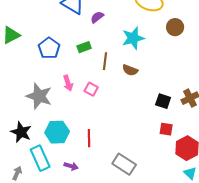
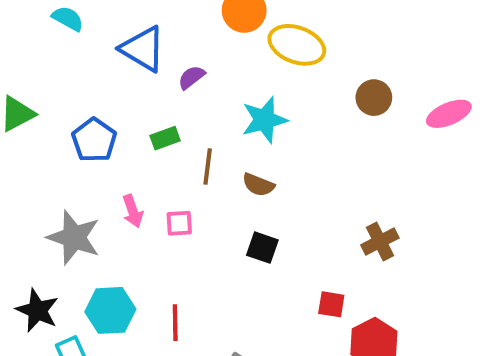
brown circle: (175, 27) -> (374, 98), moved
pink square: (91, 89) -> (179, 223), turned -32
black square: (163, 101) -> (262, 248), moved

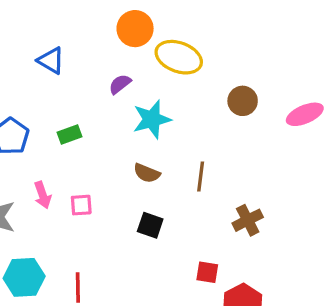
blue triangle: (143, 49) -> (51, 61), size x0.7
purple semicircle: (191, 77) -> (120, 84), moved
brown line: (208, 166) -> (201, 176), moved

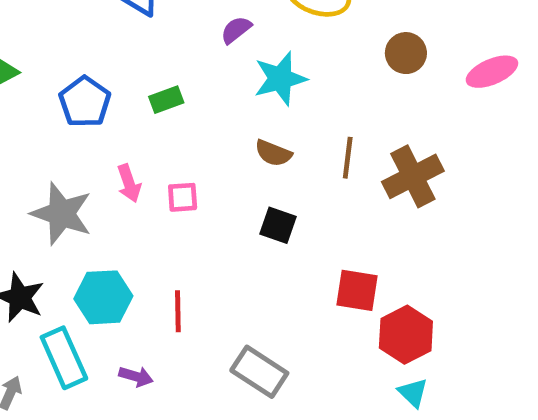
brown cross: (248, 220) -> (413, 176), moved, size x1.4
red square: (207, 272) -> (357, 290), size x1.4

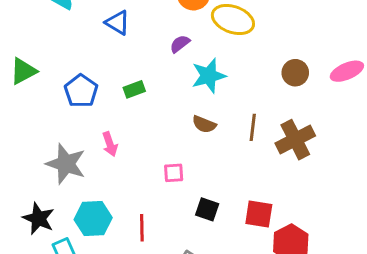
brown circle: (406, 53) -> (295, 73), moved
pink square: (183, 197) -> (174, 173), moved
black square: (278, 225) -> (207, 209), moved

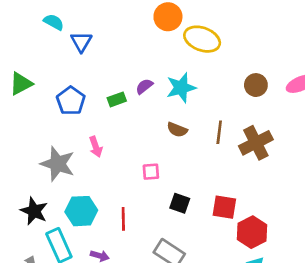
blue triangle: (118, 23) -> (81, 42), moved, turned 30
purple semicircle: (180, 44) -> (144, 86), moved

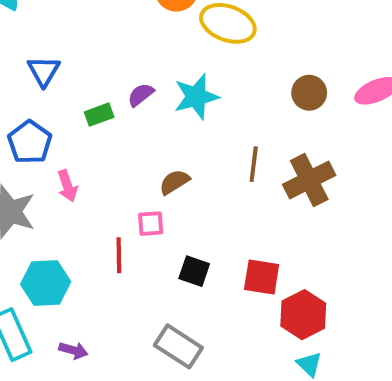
blue triangle: (81, 42) -> (44, 71), moved
blue pentagon: (71, 101) -> (30, 142), moved
brown semicircle: (177, 130) -> (174, 182), moved, turned 126
red line: (123, 219) -> (119, 255), moved

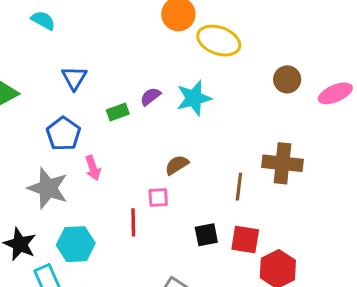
brown circle: (309, 93) -> (287, 79), moved
brown line: (254, 164) -> (239, 187), moved
brown cross: (309, 180) -> (282, 163), turned 33
black square: (194, 271) -> (206, 235), moved, turned -30

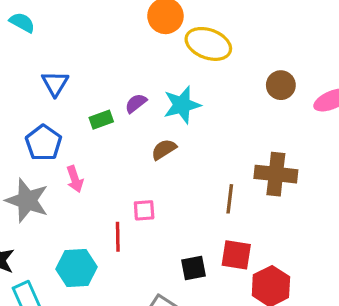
brown semicircle: (177, 165) -> (164, 149), moved
black square: (206, 235) -> (193, 268), moved
cyan hexagon: (76, 244) -> (76, 268), moved

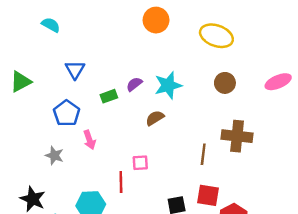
yellow ellipse: (208, 44) -> (216, 36), moved
brown circle: (281, 85) -> (225, 83), moved
gray star: (27, 200) -> (54, 155), size x0.6

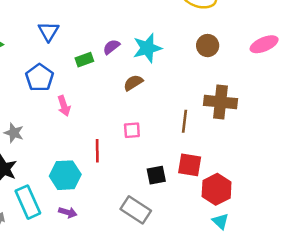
gray star: (54, 155) -> (14, 133), moved
pink square: (140, 163) -> (132, 130), moved

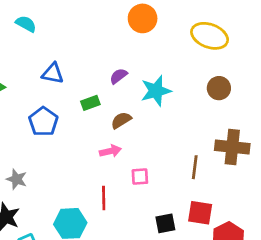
blue triangle: (48, 31) -> (53, 73), turned -50
purple semicircle: (111, 47) -> (118, 76), moved
brown semicircle: (133, 83) -> (121, 120), moved
pink arrow: (64, 106) -> (110, 151), moved, turned -84

